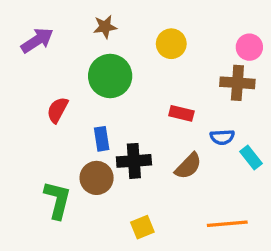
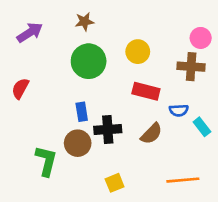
yellow circle: (171, 44) -> (138, 52), moved
red semicircle: (57, 110) -> (20, 88), moved
red rectangle: (181, 113) -> (146, 91), size x1.4

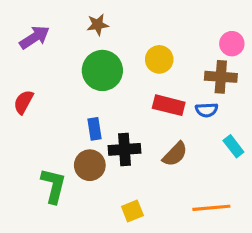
blue semicircle: (179, 110) -> (207, 110), moved

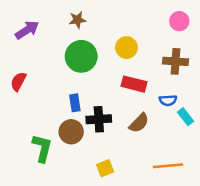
pink circle: (232, 44) -> (179, 21), moved
blue semicircle: (207, 110) -> (168, 100), moved

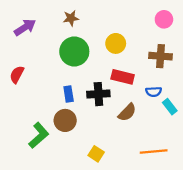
black cross: (99, 119) -> (98, 94), moved
green L-shape: (42, 148) -> (39, 135), turned 35
yellow square: (105, 168) -> (96, 154), turned -35

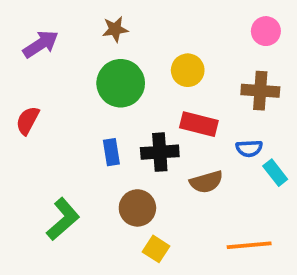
brown semicircle: (127, 112) -> (206, 182), turned 30
brown circle: (65, 120) -> (137, 208), moved

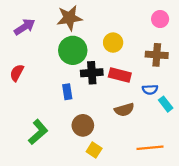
brown star: (115, 29) -> (69, 18), size x1.6
black cross: (160, 152) -> (92, 73), moved

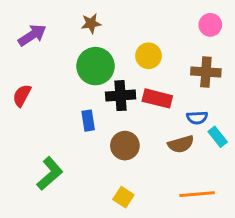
brown star: (69, 18) -> (91, 23), size x0.6
brown semicircle: (124, 110) -> (181, 144), moved
brown circle: (83, 125) -> (125, 146), moved

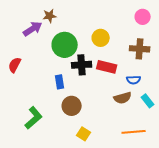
brown star: (91, 23) -> (50, 16), moved
purple arrow: (32, 35) -> (33, 29), moved
cyan rectangle: (218, 137) -> (148, 101), moved
brown circle: (125, 146) -> (72, 106), moved

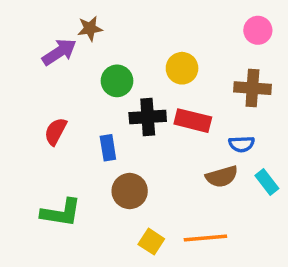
green circle: (65, 45) -> (117, 81), size x0.7
red semicircle: (15, 65) -> (56, 131), moved
green L-shape: (34, 118) -> (61, 213), turned 50
orange line: (134, 132) -> (205, 238), moved

